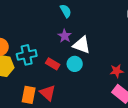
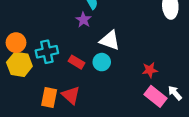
purple star: (65, 36) -> (83, 20), moved

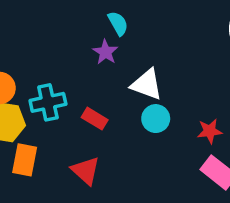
cyan circle: (102, 62) -> (156, 119), moved
orange rectangle: (49, 97) -> (25, 160), moved

